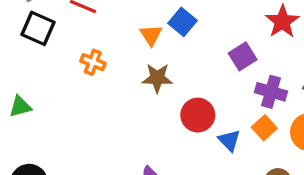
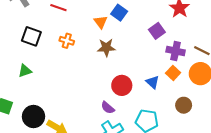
black square: (38, 28) -> (31, 36), moved
red circle: (198, 115) -> (122, 85), moved

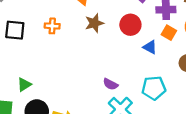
green triangle: (25, 71) -> (24, 85), moved
red circle: (122, 85) -> (130, 25), moved

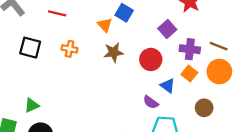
purple semicircle: (110, 84) -> (151, 102), moved

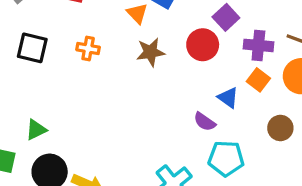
red circle: (151, 59) -> (203, 45), moved

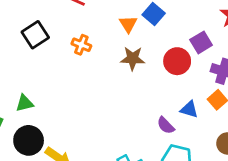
black square: (32, 48) -> (35, 35), turned 32
blue triangle: (228, 98) -> (189, 109), turned -30

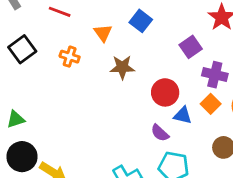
orange triangle: (128, 24) -> (103, 33), moved
red circle: (177, 61) -> (165, 92), moved

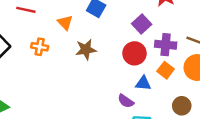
red circle: (165, 92) -> (134, 53), moved

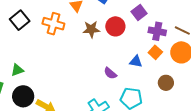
orange cross: (40, 47) -> (53, 24), size x1.5
red circle: (134, 53) -> (115, 26), moved
purple semicircle: (126, 101) -> (110, 73), moved

